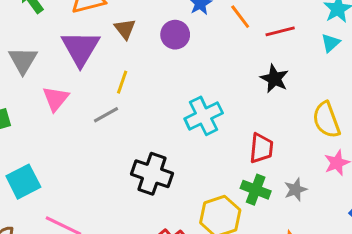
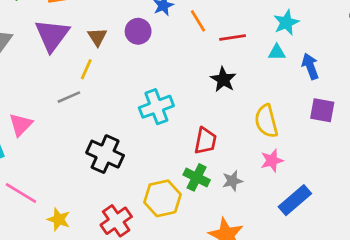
brown triangle: (125, 29) -> (97, 37), moved
cyan triangle: (331, 43) -> (277, 52), turned 36
pink triangle: (56, 99) -> (21, 125), moved

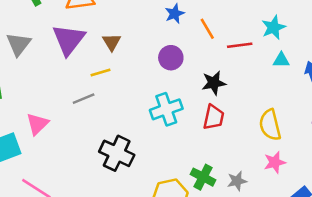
cyan star: (286, 22) -> (274, 27), moved
purple circle: (138, 31) -> (171, 58), moved
yellow line: (86, 69) -> (100, 73), turned 48
black star: (223, 80) -> (214, 83), moved, turned 30
red trapezoid: (205, 141) -> (214, 117), moved

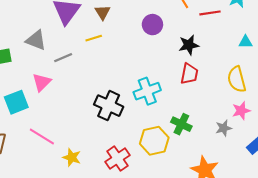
gray triangle: (18, 44) -> (36, 40), moved, turned -45
cyan triangle: (281, 60) -> (246, 42), moved
gray line: (84, 99) -> (63, 58), moved
cyan cross: (166, 109) -> (147, 91), moved
gray star: (237, 181) -> (224, 128), moved

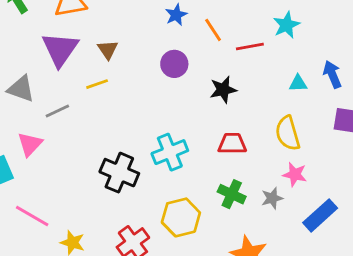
red trapezoid: (189, 74) -> (232, 144), moved, turned -100
pink star: (241, 111) -> (295, 174), turned 30
green cross: (181, 124) -> (232, 194), moved

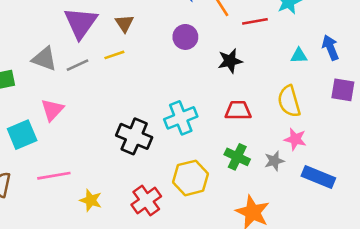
gray line: (57, 111) -> (77, 65), moved
blue rectangle: (320, 215) -> (318, 177), turned 64
pink line: (32, 216) -> (54, 176), turned -40

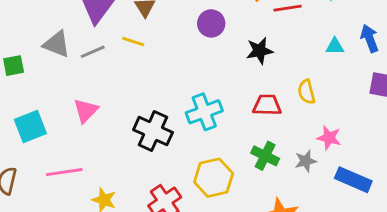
yellow line: (114, 55) -> (133, 42), turned 36
yellow semicircle: (289, 101) -> (306, 92), moved, size x0.7
pink triangle: (52, 110) -> (86, 111), moved

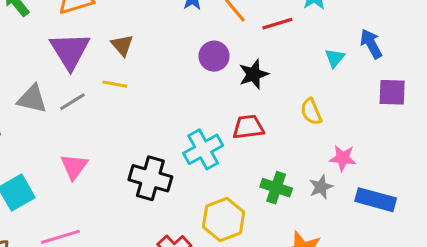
purple circle: (211, 23) -> (214, 56), moved
cyan triangle: (335, 46) -> (335, 58), turned -42
red trapezoid: (267, 105) -> (248, 127), moved

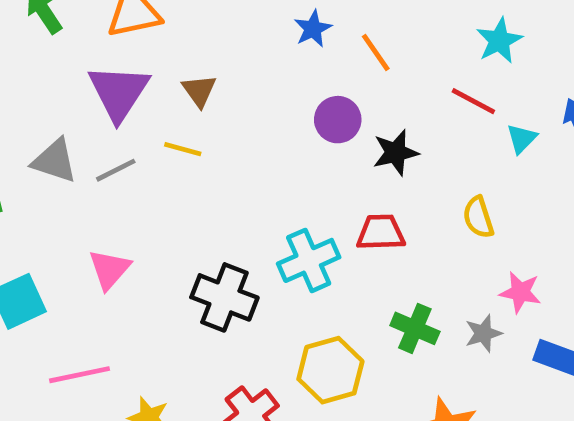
red line: (277, 24) -> (473, 101), moved, turned 40

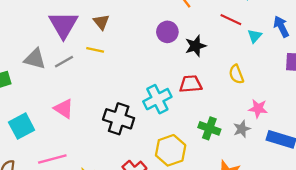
pink triangle: (110, 269) -> (64, 109), turned -35

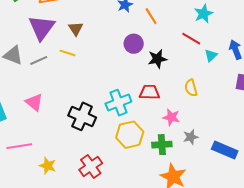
pink star: (258, 109) -> (171, 117), moved
green cross: (209, 128) -> (162, 145), moved, turned -30
yellow hexagon: (171, 150) -> (130, 135), moved

